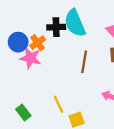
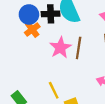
blue circle: (18, 42) -> (29, 14), moved
pink star: (30, 58) -> (60, 48), moved, turned 30

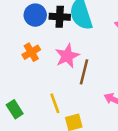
orange cross: (32, 30) -> (31, 52), moved
brown line: (79, 48) -> (84, 72), moved

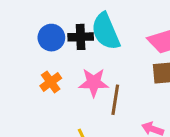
pink star: (67, 56) -> (94, 83), turned 30

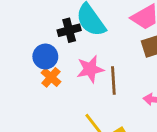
blue circle: (51, 38) -> (45, 57), moved

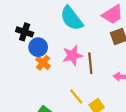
black cross: (69, 30) -> (25, 32), moved, turned 35

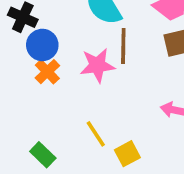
brown line: (90, 63) -> (123, 46), moved

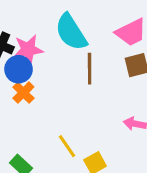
pink star: (97, 65) -> (28, 50), moved

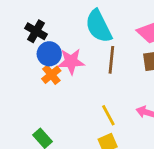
pink star: (28, 50) -> (71, 61), moved
yellow line: (67, 146) -> (108, 115), moved

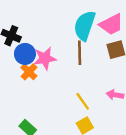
cyan semicircle: (99, 26) -> (85, 26), moved, turned 52

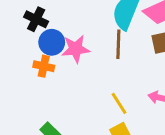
orange cross: (29, 72) -> (44, 66), moved, turned -35

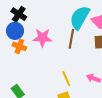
blue circle: (52, 42) -> (15, 31), moved

